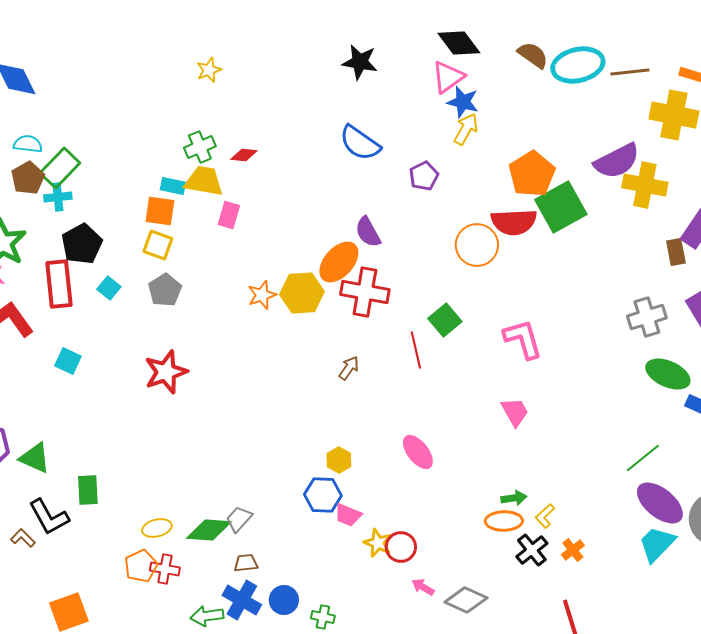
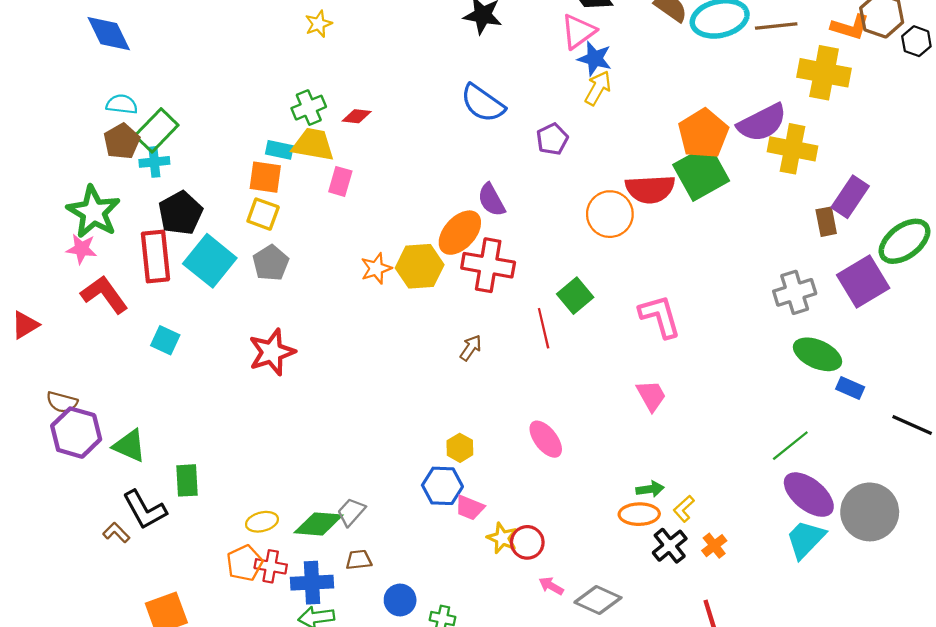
orange pentagon: (532, 174) -> (703, 134), moved
cyan square: (109, 288) -> (210, 261), size x2.0
blue cross: (242, 600) -> (312, 583), moved, turned -33

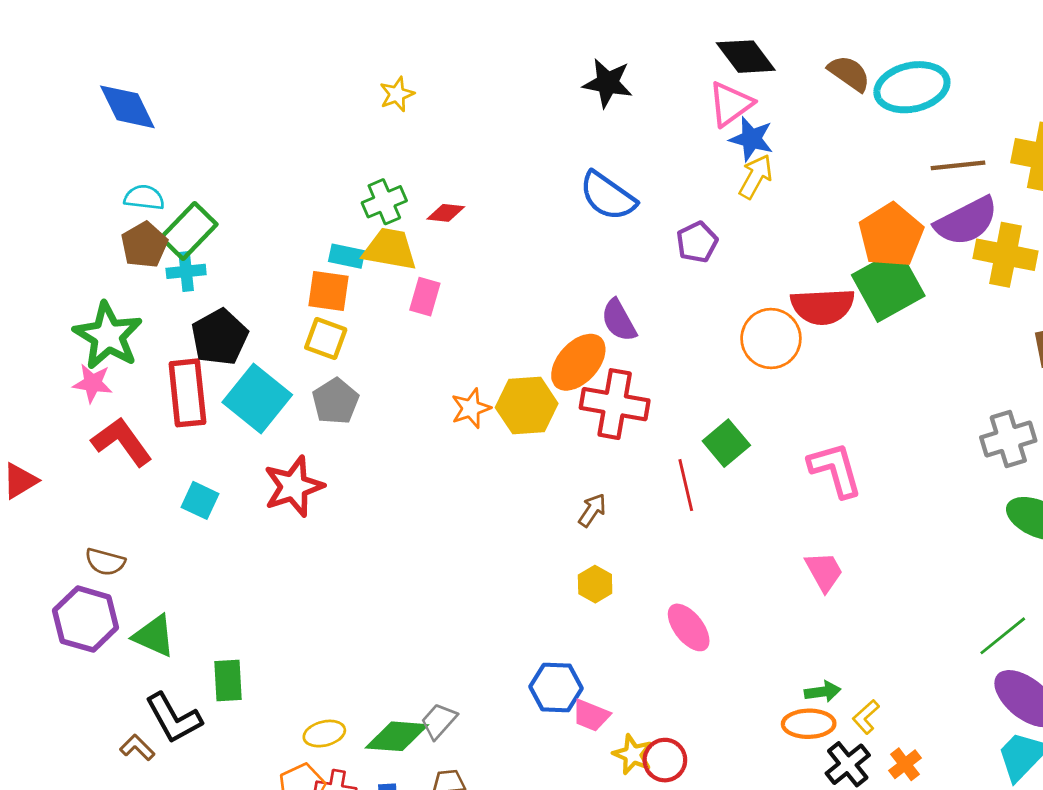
brown line: (776, 26) -> (958, 165), moved
red star: (272, 352) -> (294, 486), moved
brown semicircle: (62, 402) -> (105, 562), moved
yellow hexagon: (460, 448) -> (595, 584), moved

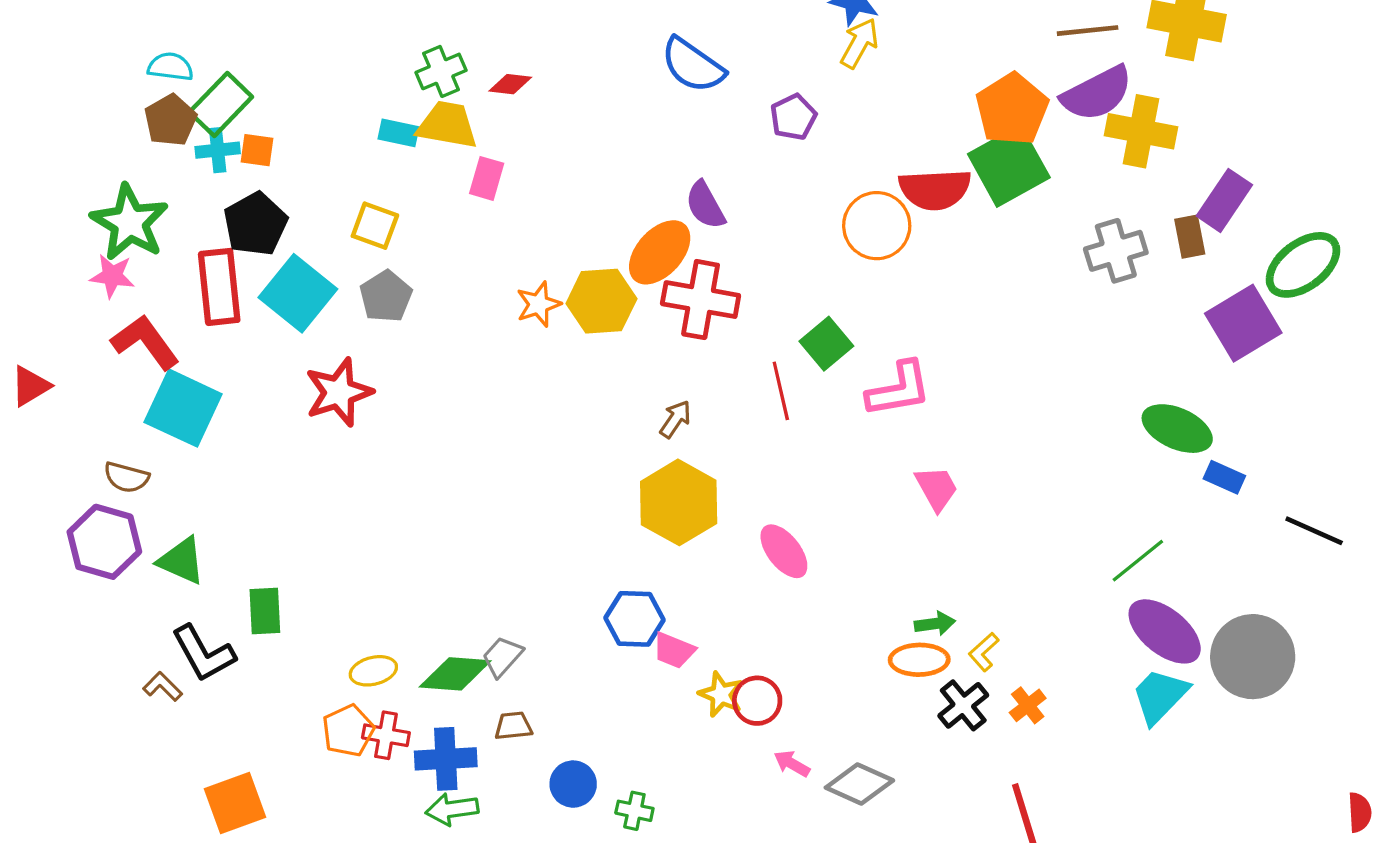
orange square: (328, 291) -> (257, 150), moved, size x0.7
gray cross: (1008, 439) -> (1116, 251), moved
pink L-shape: (835, 470) -> (899, 389), moved, turned 96
cyan square: (200, 500) -> (183, 408), moved, size x1.8
yellow hexagon: (595, 584) -> (679, 502), size x2.0

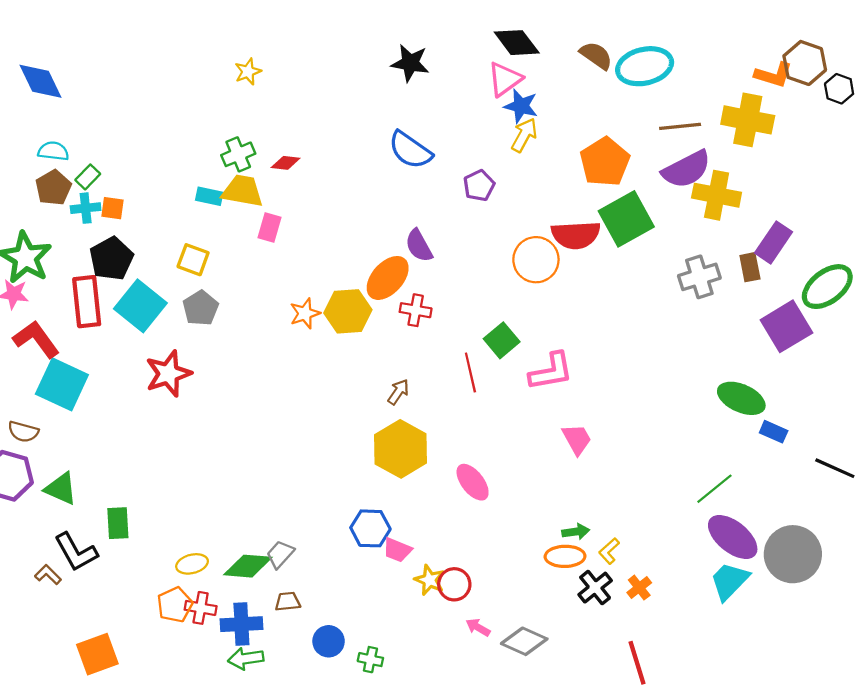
green rectangle: (221, 104) -> (88, 177), size x0.6
orange pentagon: (1012, 109) -> (605, 162), moved
red cross: (701, 300) -> (416, 310), size x0.6

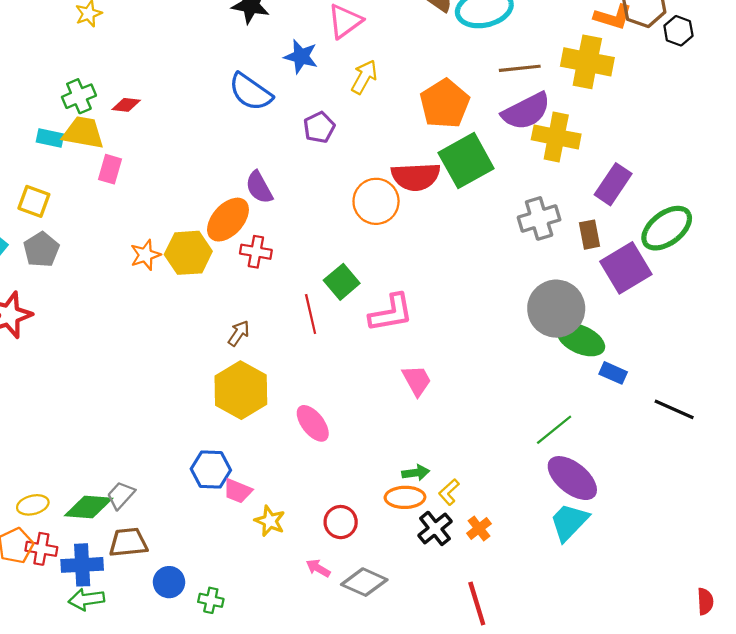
blue star: (521, 106) -> (301, 57), moved
brown rectangle: (750, 267) -> (589, 235), moved
gray circle: (793, 554) -> (556, 309), moved
red circle: (454, 584) -> (341, 522), moved
brown trapezoid: (288, 602) -> (128, 542), size x1.5

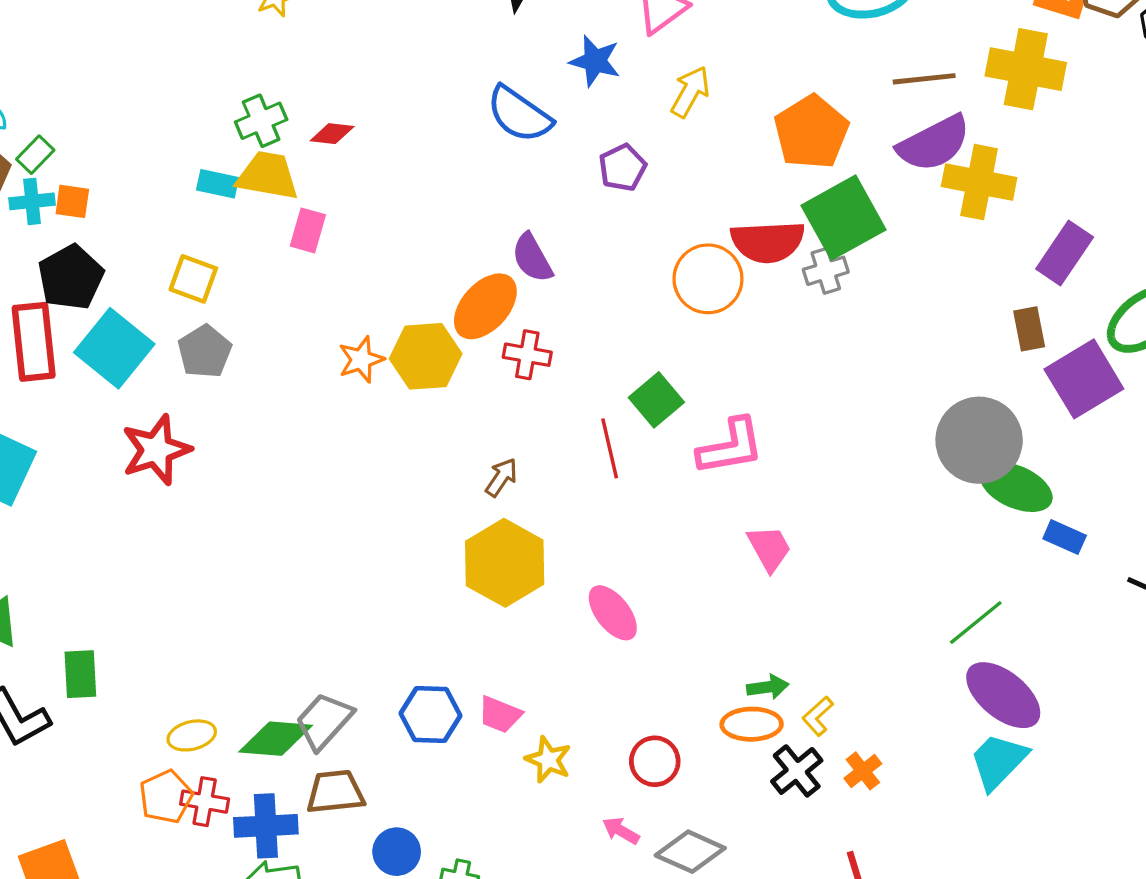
gray cross: (539, 218) -> (826, 271), moved, size x0.7
blue hexagon: (211, 469) -> (430, 714), moved
gray trapezoid: (121, 495) -> (324, 721), size x1.4

